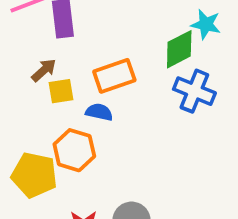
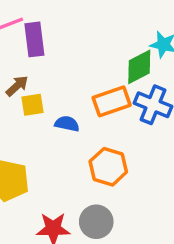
orange rectangle: (114, 76) -> (112, 101), moved
orange hexagon: (74, 150) -> (108, 167), moved

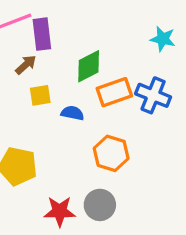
green diamond: (139, 67) -> (89, 66), moved
brown arrow: (17, 86) -> (26, 65), moved

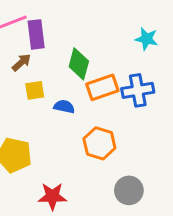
green diamond: (89, 66) -> (79, 64), turned -48
blue cross: (153, 95) -> (138, 90), turned -32
gray circle: (100, 205) -> (129, 190), moved

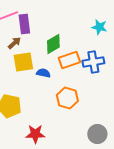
green diamond: (79, 64) -> (53, 44), turned 45
yellow square: (35, 90) -> (23, 62), size x1.5
gray circle: (129, 190) -> (97, 134), moved

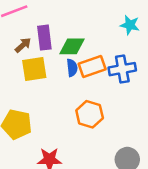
purple rectangle: (24, 24) -> (44, 38), moved
green diamond: (53, 44) -> (72, 46), turned 30
blue semicircle: (43, 73) -> (72, 68), moved, turned 72

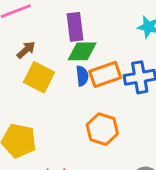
purple rectangle: (44, 38) -> (75, 27), moved
yellow square: (34, 69) -> (39, 77), turned 36

